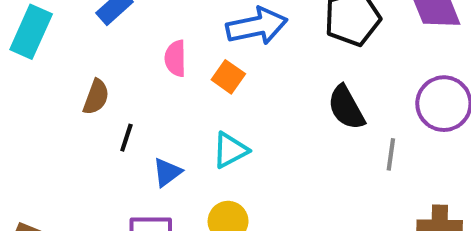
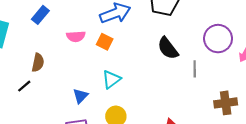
pink semicircle: (175, 58) -> (76, 36), turned -84
black line: (126, 138) -> (24, 86), moved, turned 40

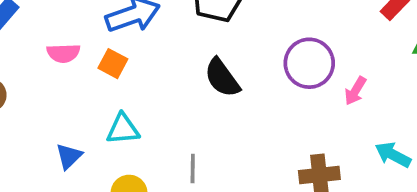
gray line: (195, 69) -> (193, 169), moved
cyan triangle: (111, 79) -> (123, 129), turned 30

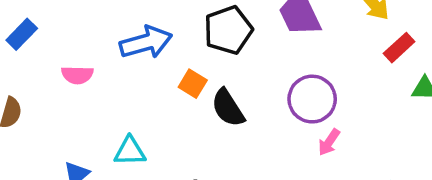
orange square: (113, 64) -> (193, 84), moved
pink arrow: (355, 91) -> (329, 142), moved

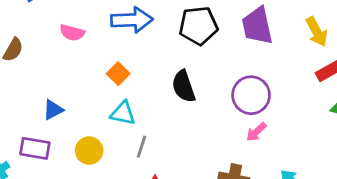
orange square: (193, 84) -> (118, 74), moved
cyan triangle: (130, 151) -> (123, 113), moved

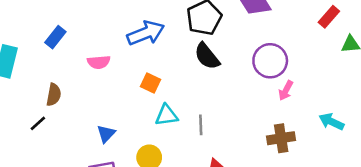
black semicircle: (184, 86) -> (207, 56), moved
gray line: (142, 147) -> (201, 125), moved

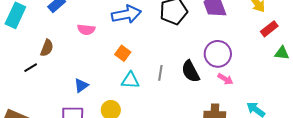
black semicircle: (207, 56) -> (190, 71), moved
pink arrow: (286, 91) -> (225, 79), turned -98
gray line: (201, 125) -> (160, 73), moved

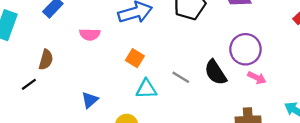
gray line: (160, 73) -> (181, 77), turned -63

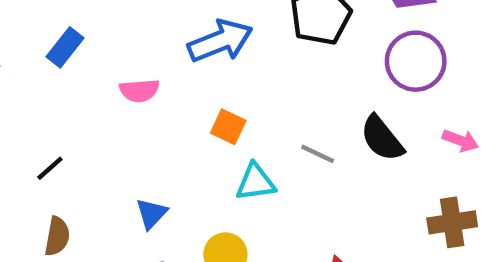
purple circle: (245, 49) -> (416, 61), moved
brown semicircle: (46, 60) -> (57, 236), moved
black line: (29, 84) -> (50, 168), moved

